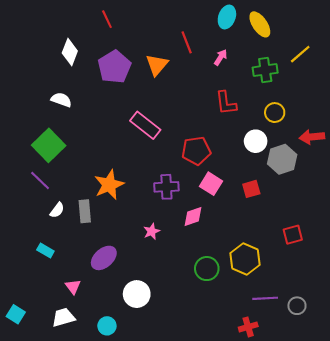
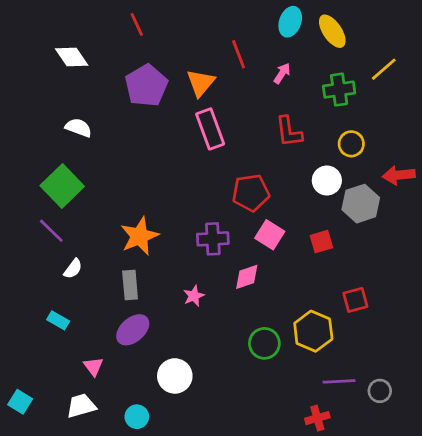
white diamond: (70, 52) -> (72, 57), moved, turned -55
pink rectangle: (145, 125) -> (210, 129), moved, turned 32
gray rectangle: (85, 211) -> (130, 285), moved
red square: (293, 235) -> (355, 300), moved

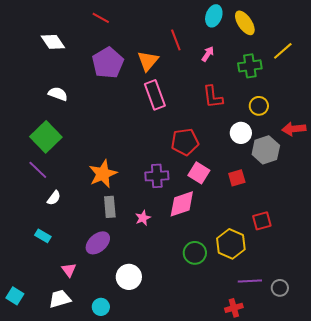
red line: (137, 24) -> (101, 18), turned -36
pink diamond: (247, 277) -> (182, 204), size x1.4
gray rectangle: (130, 285) -> (110, 207), moved

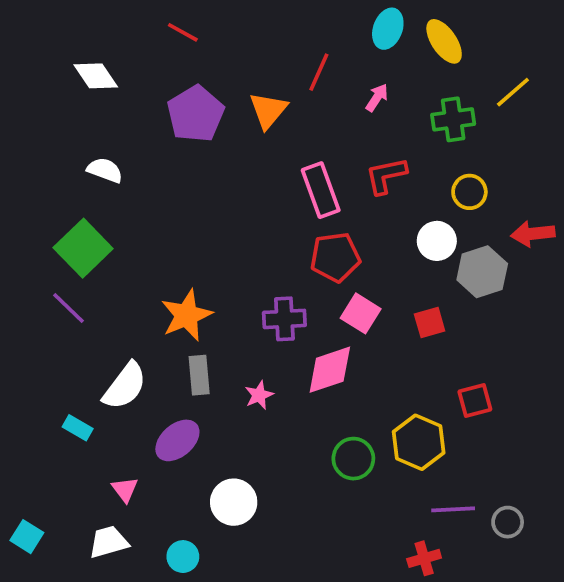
red line: (176, 40) -> (319, 72), turned 45
pink rectangle: (155, 95) -> (321, 190), moved
red L-shape: (213, 97) -> (386, 176), turned 85
white semicircle: (54, 198) -> (125, 386), moved, size x1.8

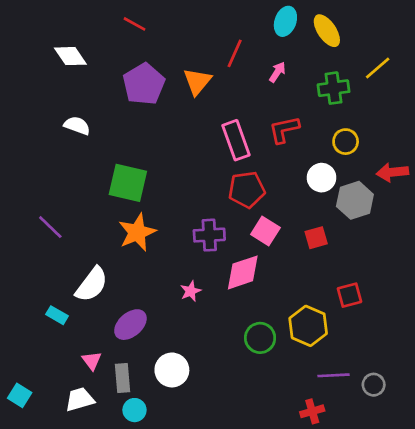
green square: (83, 248) -> (128, 183), moved, turned -33
gray rectangle: (199, 375) -> (122, 378), moved

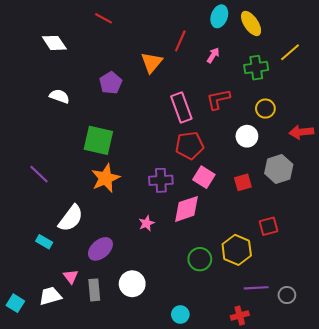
purple pentagon: (144, 84) -> (111, 83), moved, size x0.7
gray hexagon: (355, 200) -> (279, 169), moved
white trapezoid: (80, 399) -> (50, 296), moved
cyan circle: (134, 410) -> (180, 314), moved

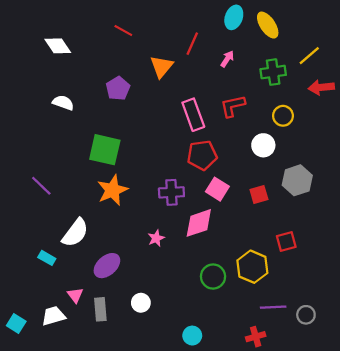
red line: (103, 18) -> (123, 30), moved
red arrow: (301, 132) -> (321, 87), moved
white circle: (132, 284) -> (141, 303), size x0.7

